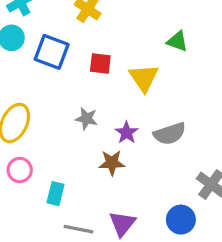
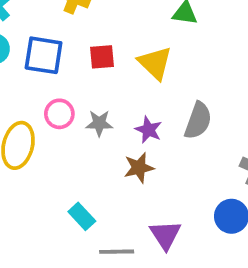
gray semicircle: (170, 134) -> (198, 121), turned -40
pink circle: (20, 170) -> (59, 114), moved
cyan rectangle: (56, 194) -> (82, 216), turned -45

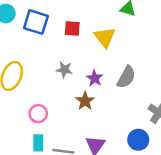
pink circle: (59, 114) -> (38, 114), moved
brown star: (139, 168) -> (85, 101), turned -30
cyan rectangle: (82, 216) -> (38, 143), moved, turned 35

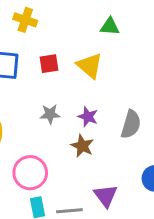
gray semicircle: (126, 77) -> (131, 124), moved
pink circle: (38, 114) -> (30, 173), size x1.5

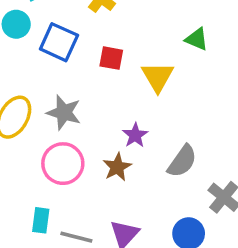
gray star: (50, 114) -> (64, 113), moved, size x1.4
pink circle: (30, 173) -> (63, 164), moved

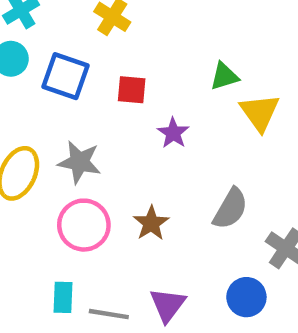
green triangle: (197, 39) -> (224, 76), moved, turned -35
yellow triangle: (158, 77) -> (260, 112), moved
purple star: (135, 135) -> (173, 133), moved

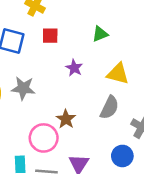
red square: (132, 90) -> (50, 36), moved
yellow triangle: (260, 112) -> (118, 74), moved, turned -35
pink circle: (84, 225) -> (44, 138), moved

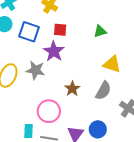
purple star: (74, 68) -> (54, 51), moved, size x1.5
brown star: (66, 119) -> (72, 89), moved
blue circle: (122, 156) -> (98, 129), moved

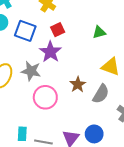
red square: (60, 30) -> (58, 30), turned -32
brown star: (72, 89) -> (78, 85), moved
pink circle: (49, 111) -> (45, 97), moved

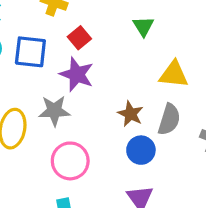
green triangle: (99, 32) -> (143, 26), turned -32
pink circle: (45, 97) -> (70, 161), moved
blue circle: (94, 134) -> (141, 150), moved

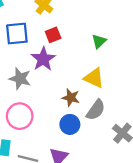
blue square: (30, 52) -> (17, 34), turned -30
yellow triangle: (174, 74) -> (94, 78), moved
brown star: (130, 114) -> (71, 98), turned -30

